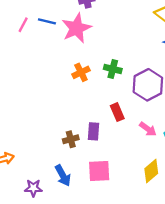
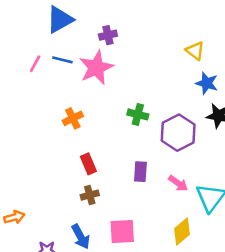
orange cross: (81, 72) -> (73, 118), moved
red rectangle: (117, 112) -> (88, 164), moved
purple rectangle: (93, 131) -> (140, 172), moved

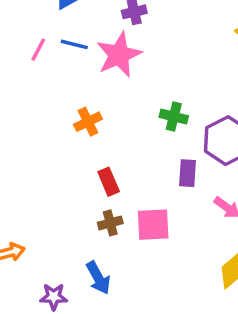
purple rectangle: (140, 172) -> (187, 173), moved
pink square: (122, 231) -> (153, 225), moved

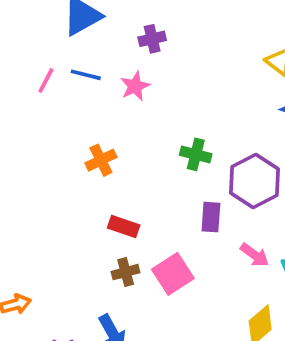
pink star: (119, 55) -> (135, 86), size x0.6
red rectangle: (109, 182) -> (124, 227), turned -48
pink square: (153, 225) -> (173, 274), turned -30

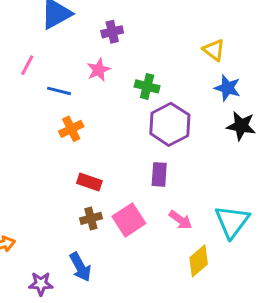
blue line: (86, 75) -> (59, 91), moved
green cross: (196, 154) -> (147, 86), moved
purple hexagon: (255, 181) -> (170, 124), moved
pink arrow: (255, 255) -> (180, 220), moved

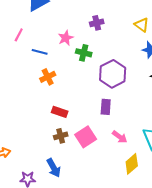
purple cross: (112, 32) -> (97, 23), moved
green cross: (147, 86) -> (84, 53), moved

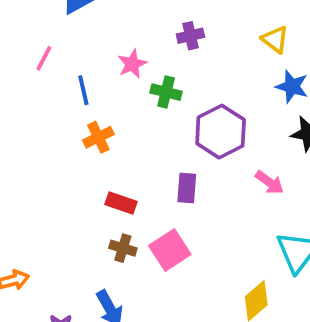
blue line: (40, 52) -> (83, 90), turned 63
purple rectangle: (106, 107) -> (187, 188), moved
brown cross: (61, 136) -> (123, 248), turned 32
pink arrow: (120, 137) -> (269, 182), moved

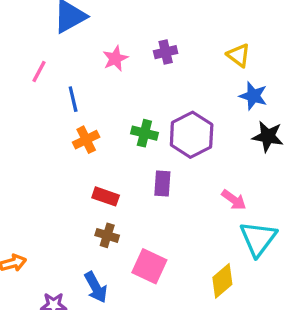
pink star: (132, 64) -> (115, 59), moved
green cross: (166, 92) -> (144, 133), moved
pink arrow: (269, 182) -> (234, 200), moved
pink square: (170, 250) -> (149, 266), moved, turned -32

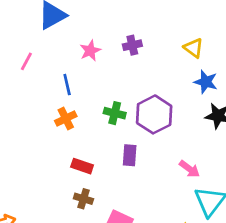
blue line: (73, 99) -> (67, 85), moved

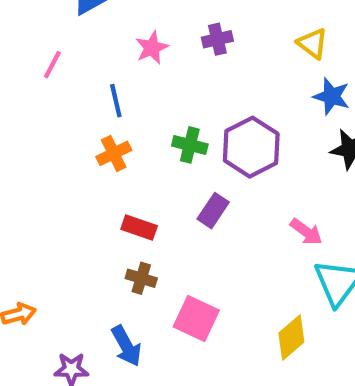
purple rectangle: (130, 155) -> (213, 211), turned 30

